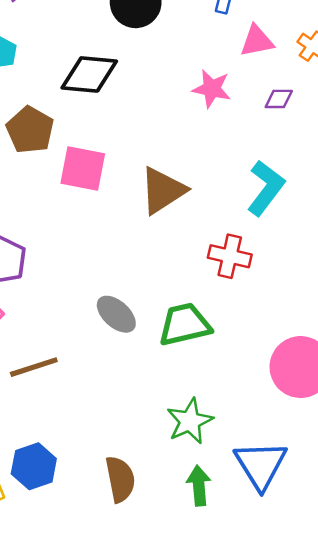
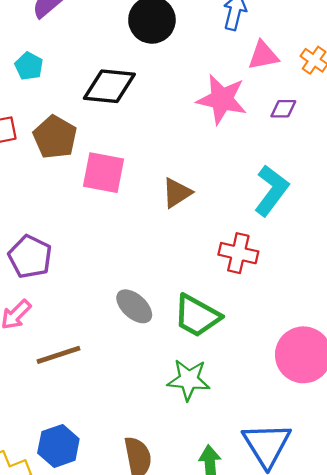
pink star: (212, 89) -> (222, 99), size x1.4
brown triangle: (163, 190) -> (177, 193), size x0.7
green trapezoid: (185, 324) -> (197, 316), turned -138
green star: (190, 421) -> (189, 380), moved, turned 30

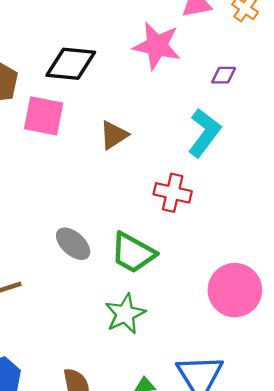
black diamond: (109, 86) -> (71, 64), moved
purple diamond: (283, 109) -> (224, 75), moved
green star: (189, 380) -> (125, 314), turned -30

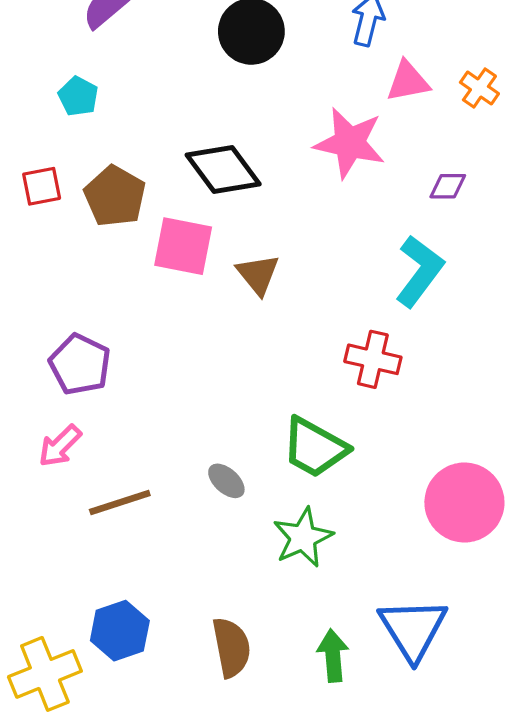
black diamond: (71, 64) -> (223, 170), turned 48
brown triangle: (114, 135) -> (258, 274), moved, turned -36
gray ellipse: (73, 244) -> (226, 481), moved, size x0.7

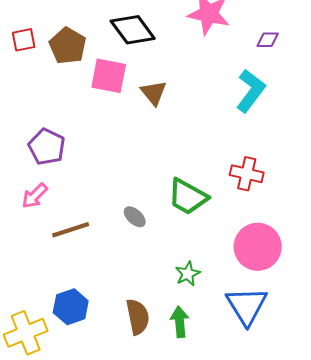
red cross: (373, 359) -> (247, 174), moved
pink circle: (464, 503) -> (258, 247), moved
green star: (303, 537) -> (188, 274), moved, size x0.7
green arrow: (333, 656) -> (180, 322), moved

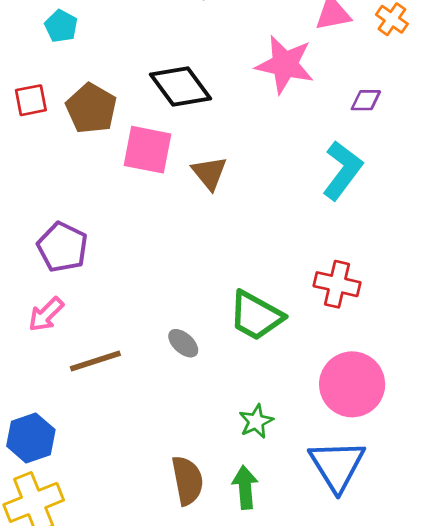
blue hexagon: (71, 307) -> (31, 438), moved

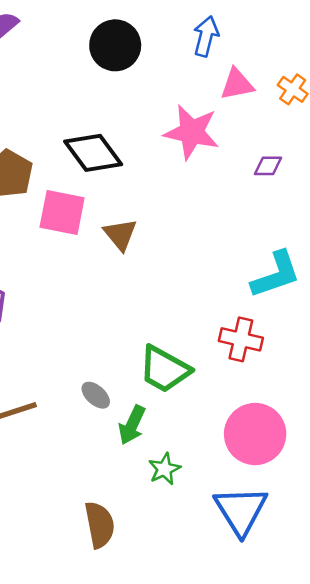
cyan L-shape: (342, 170) -> (276, 275), moved, turned 34
green arrow: (245, 487) -> (132, 425), moved, turned -150

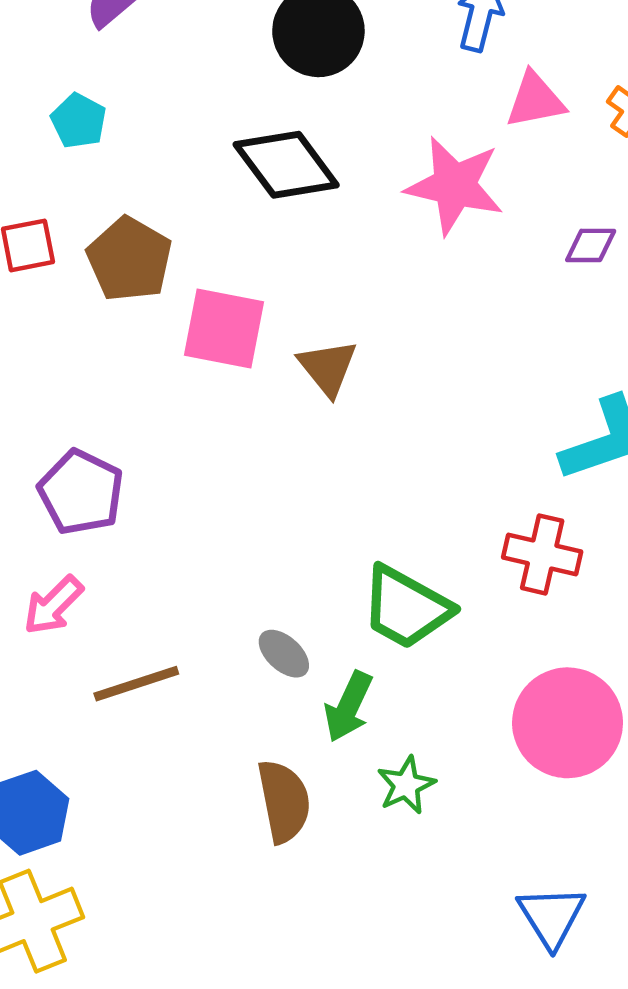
black diamond: (93, 153) -> (286, 165), moved
blue triangle: (241, 510) -> (551, 917), moved, size x0.7
brown semicircle: (100, 525) -> (284, 801), moved

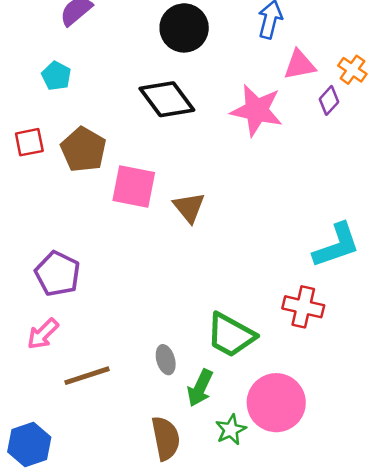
purple diamond: (591, 245) -> (329, 100), moved, turned -48
gray ellipse: (284, 654) -> (166, 360), turned 32
pink circle: (568, 723) -> (276, 403), moved

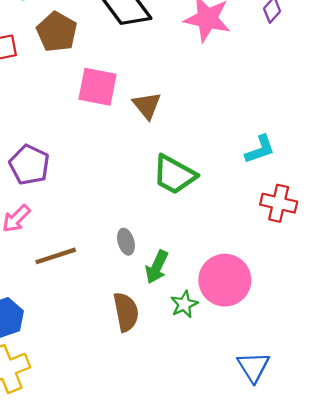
brown pentagon: (83, 150) -> (57, 32), moved
cyan L-shape: (336, 245) -> (260, 149), moved, size x0.7
red cross: (303, 307) -> (279, 203), moved
green trapezoid: (231, 335) -> (174, 175), moved

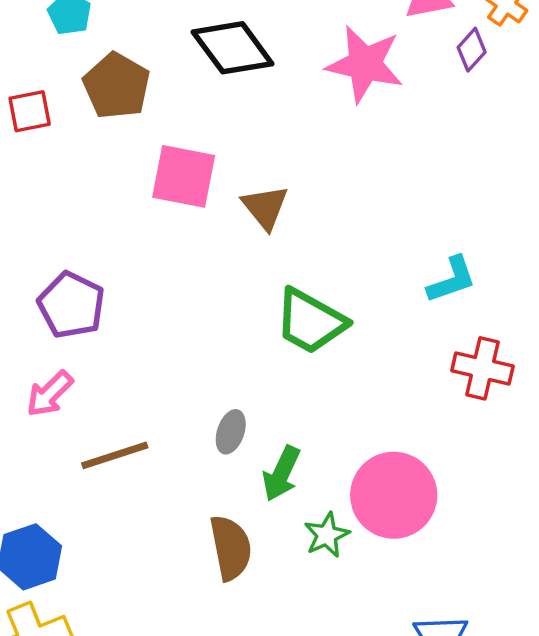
gray ellipse: (126, 242) -> (231, 432), turned 35

